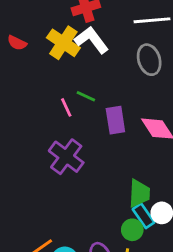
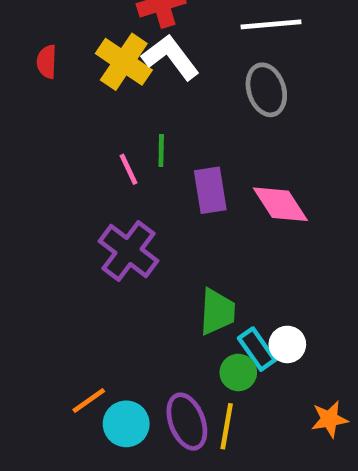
red semicircle: (17, 43) -> (47, 62), turned 66
green line: (86, 96) -> (161, 151), turned 66
green trapezoid: (139, 193) -> (217, 312), moved

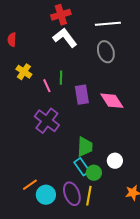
yellow cross: (124, 62) -> (24, 72), moved, size x0.7
cyan rectangle: (257, 349) -> (82, 167), moved

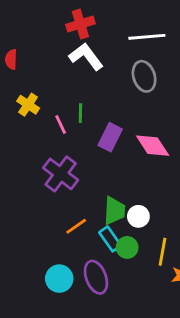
purple rectangle: (82, 95) -> (110, 137), turned 36
white circle: (115, 161) -> (138, 216), moved
orange line: (30, 185) -> (76, 226), moved
yellow line: (89, 196) -> (162, 252), moved

